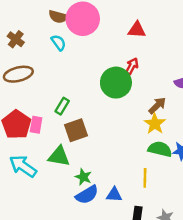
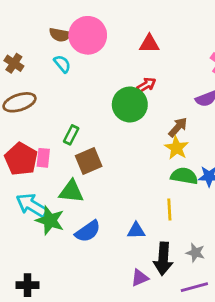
red arrow: (132, 66) -> (146, 85), turned 35
green star: (83, 177) -> (50, 220), moved, size x1.5
blue semicircle: (87, 195) -> (88, 231), moved

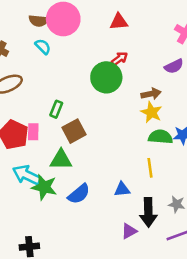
brown arrow: (178, 127) -> (151, 94), turned 42

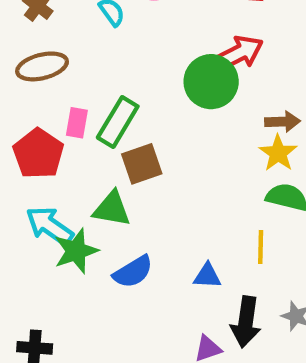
red arrow: (119, 59) -> (239, 53), size x1.6
green rectangle: (56, 109) -> (118, 122), size x1.6
pink rectangle: (33, 132) -> (77, 123), moved
green star: (44, 187) -> (76, 251), turned 30

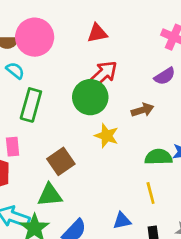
green rectangle: (118, 122) -> (31, 105), moved
yellow star: (278, 153) -> (107, 136), moved

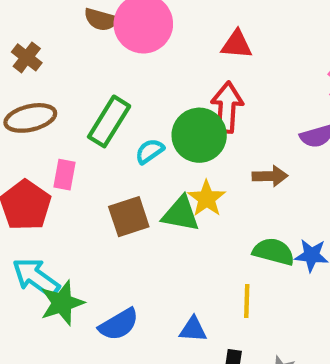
cyan semicircle: (15, 71) -> (150, 151), moved, turned -90
red arrow: (103, 74) -> (227, 107), turned -60
green triangle: (50, 195) -> (181, 214), moved

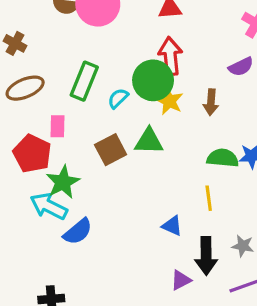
brown arrow: (270, 176) -> (211, 102), turned 105
yellow star: (207, 199) -> (169, 101), moved
green star: (62, 303) -> (63, 182), moved
blue semicircle: (119, 324) -> (78, 232), moved
blue triangle: (193, 329) -> (172, 226), turned 30

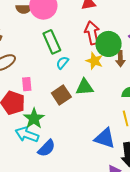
green circle: (153, 80) -> (109, 44), moved
green rectangle: (84, 81) -> (52, 42), moved, turned -40
blue triangle: (172, 226) -> (105, 138), size x1.6

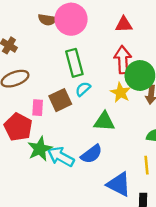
brown square: (61, 95) -> (60, 100), moved
cyan arrow: (27, 134) -> (61, 157), moved
blue semicircle: (47, 148) -> (92, 154), moved

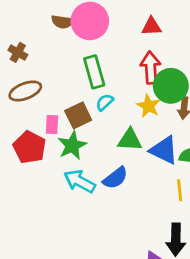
green star: (40, 149) -> (72, 145), moved
blue triangle: (119, 184) -> (164, 150), moved

